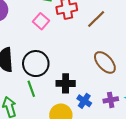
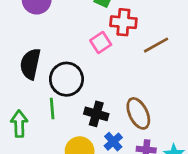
pink square: (41, 21) -> (101, 43), moved
brown ellipse: (105, 62) -> (138, 113), moved

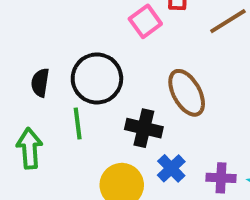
black semicircle: (30, 64) -> (40, 83), moved, size x0.6
brown ellipse: (138, 113) -> (187, 93), moved

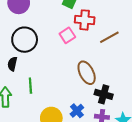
black circle: (97, 78) -> (25, 40), moved
black cross: (144, 128) -> (104, 94), moved

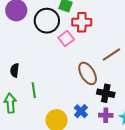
brown line: (109, 37) -> (111, 54), moved
black circle: (25, 40) -> (47, 21), moved

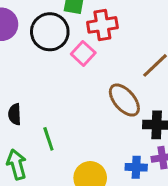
blue cross: (81, 111) -> (136, 167), moved, turned -32

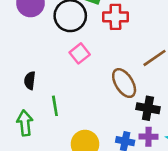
pink square: (83, 53) -> (80, 53), moved

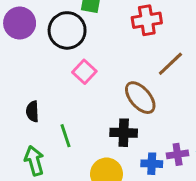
red cross: (115, 17) -> (147, 20), moved
black cross: (148, 108) -> (124, 133), moved

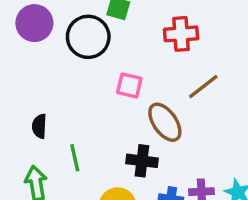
pink square: (84, 72) -> (129, 85), moved, turned -35

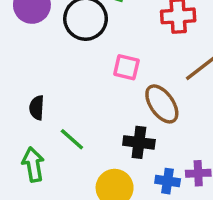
green line: (75, 158) -> (72, 139), turned -36

